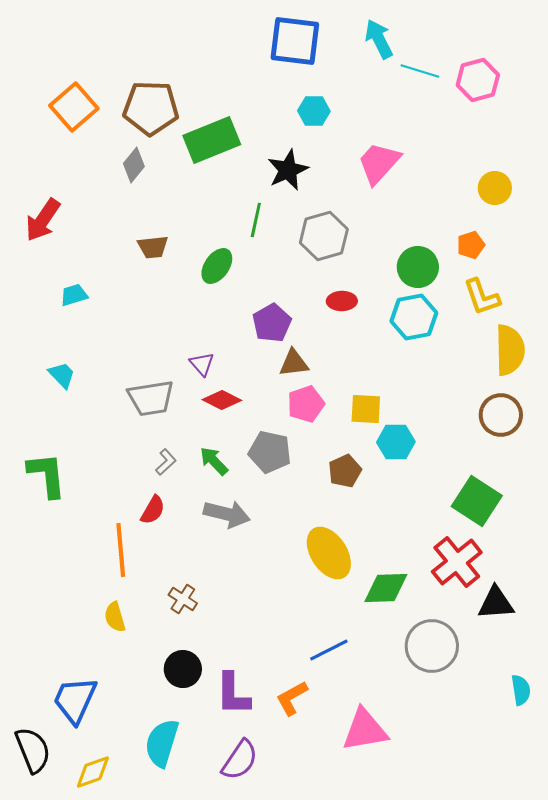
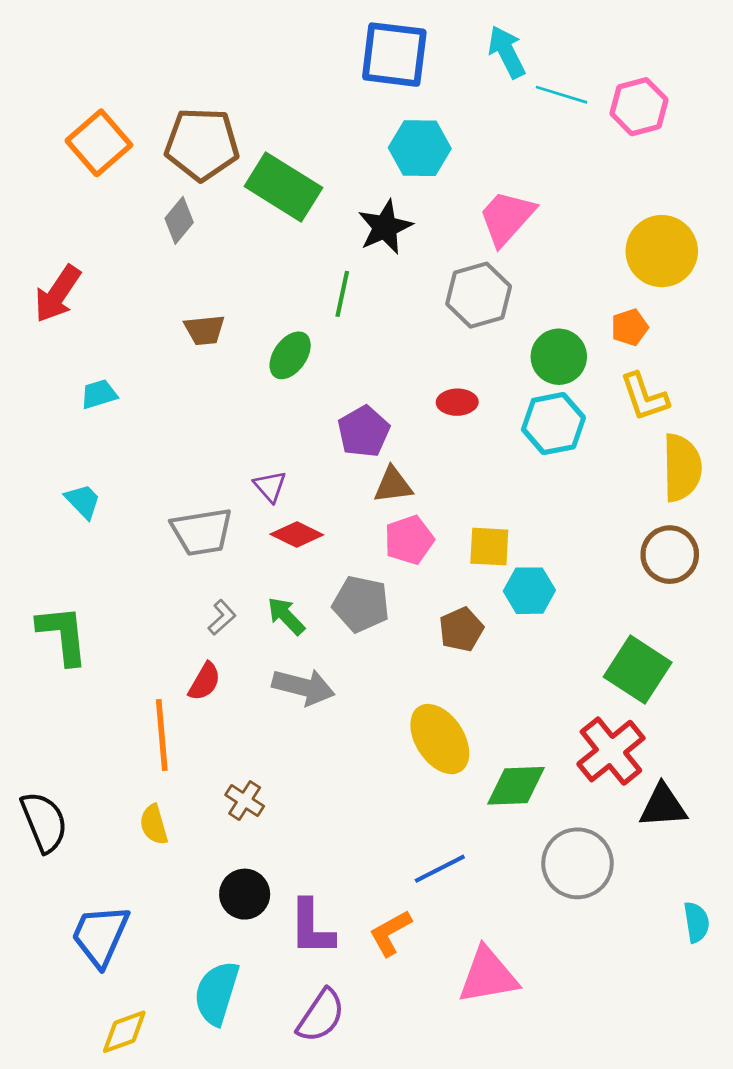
cyan hexagon: (314, 111) -> (420, 148), size x1.4
green rectangle: (212, 140) -> (283, 187), turned 54
yellow circle: (495, 188) -> (662, 251), size x1.6
gray hexagon: (324, 236) -> (479, 295), moved
black semicircle: (33, 750) -> (44, 822), moved

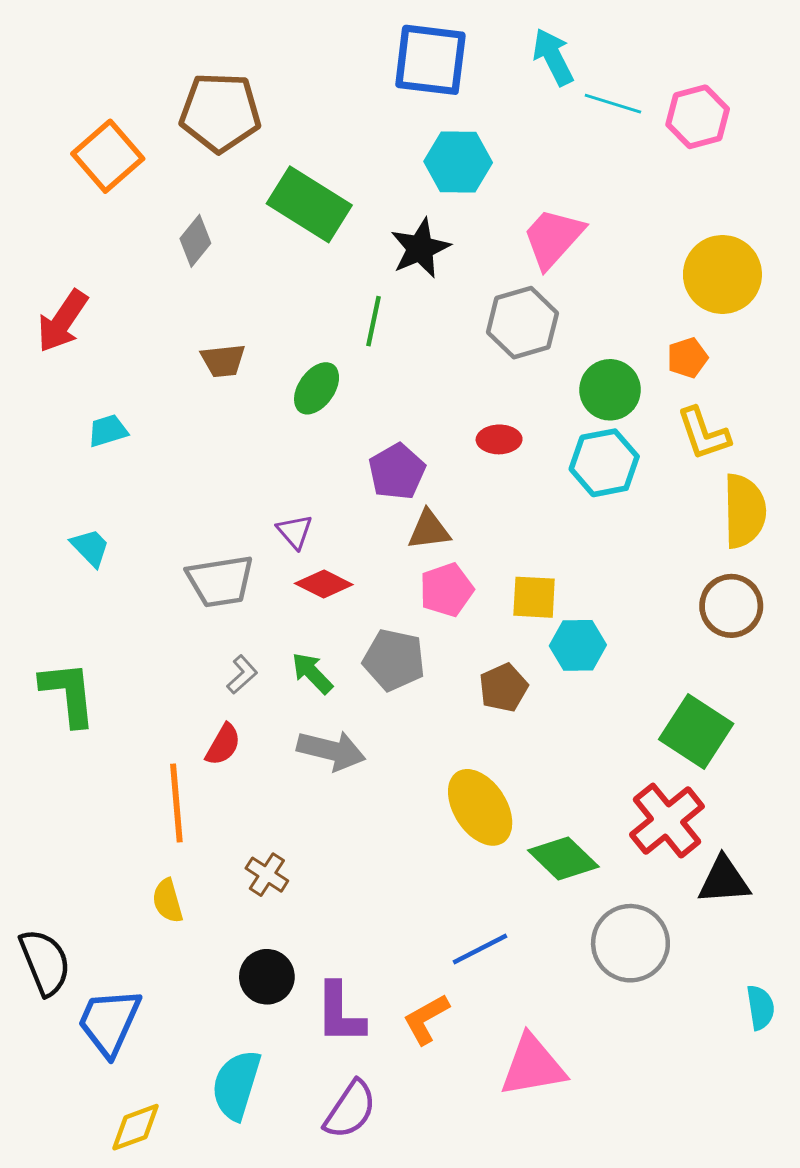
brown pentagon: (202, 144) -> (220, 112), moved
green diamond: (516, 786) -> (563, 858), turned 46
black semicircle: (44, 822) -> (45, 962), moved

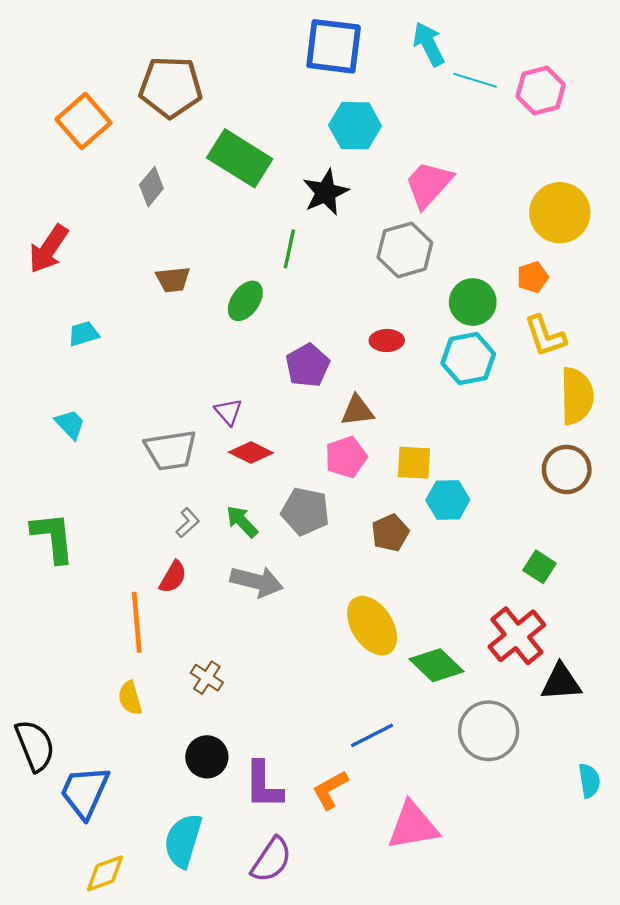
brown triangle: (429, 530) -> (357, 411), moved
green square: (696, 731) -> (539, 567), size x0.6

